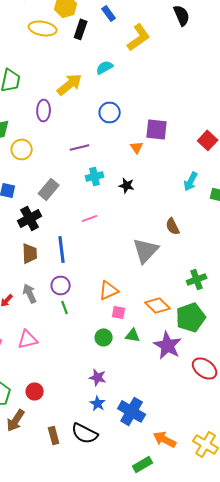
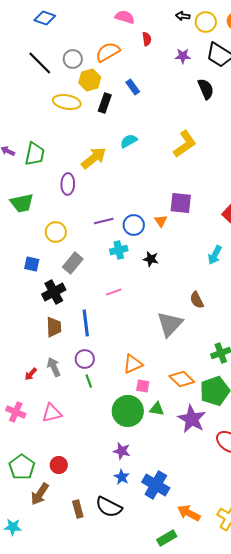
yellow L-shape: (139, 37) -> (185, 144), moved
blue circle: (110, 112) -> (134, 225), moved
yellow circle: (22, 149) -> (56, 232), moved
green circle: (104, 337) -> (128, 411), size x1.8

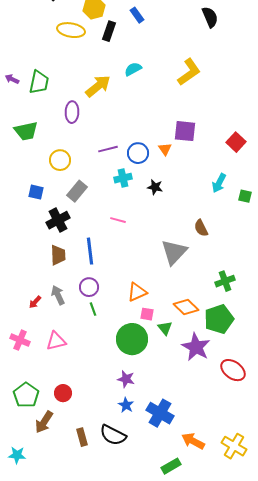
pink line: (114, 292) -> (118, 220), turned 35
green triangle: (157, 409) -> (165, 328), moved, turned 42

